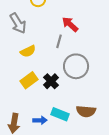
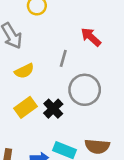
red arrow: (70, 24) -> (91, 37), moved

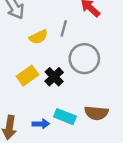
yellow semicircle: (24, 71) -> (38, 37), moved

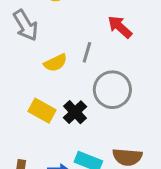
yellow rectangle: (28, 76) -> (42, 111), turned 65

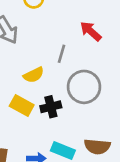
yellow semicircle: (56, 63) -> (34, 75), moved
black cross: (75, 112) -> (51, 107), turned 30

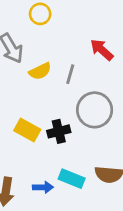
yellow semicircle: (34, 75) -> (40, 71), moved

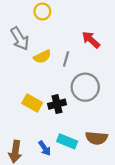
blue arrow: (43, 187) -> (45, 148), turned 56

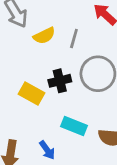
black cross: (57, 104) -> (60, 81), moved
cyan rectangle: (67, 141) -> (74, 126), moved

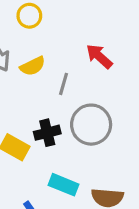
yellow semicircle: (44, 36) -> (33, 66), moved

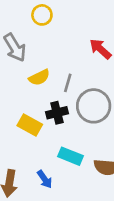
yellow semicircle: (33, 66) -> (39, 77), moved
gray line: (63, 84) -> (68, 83), moved

